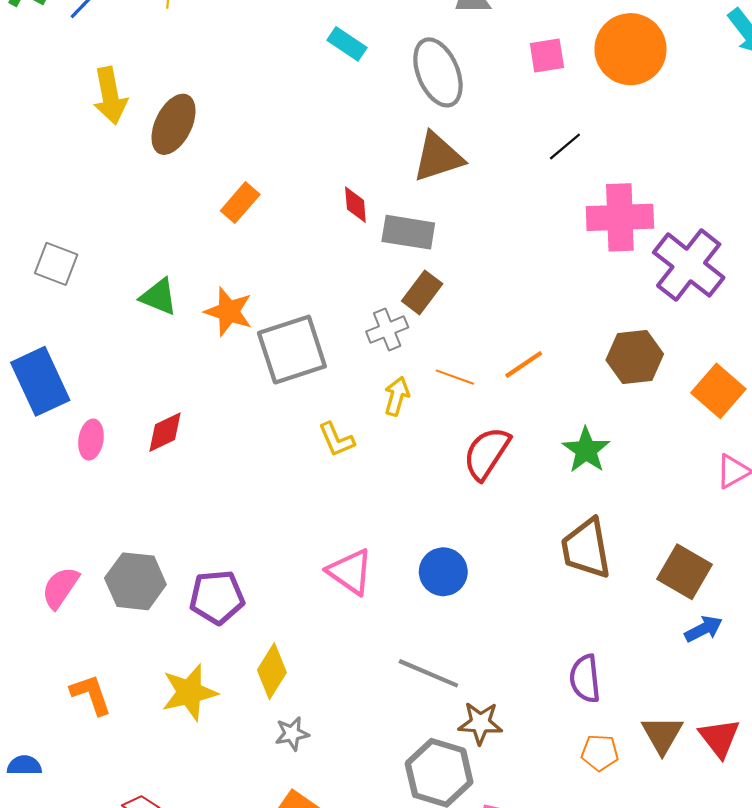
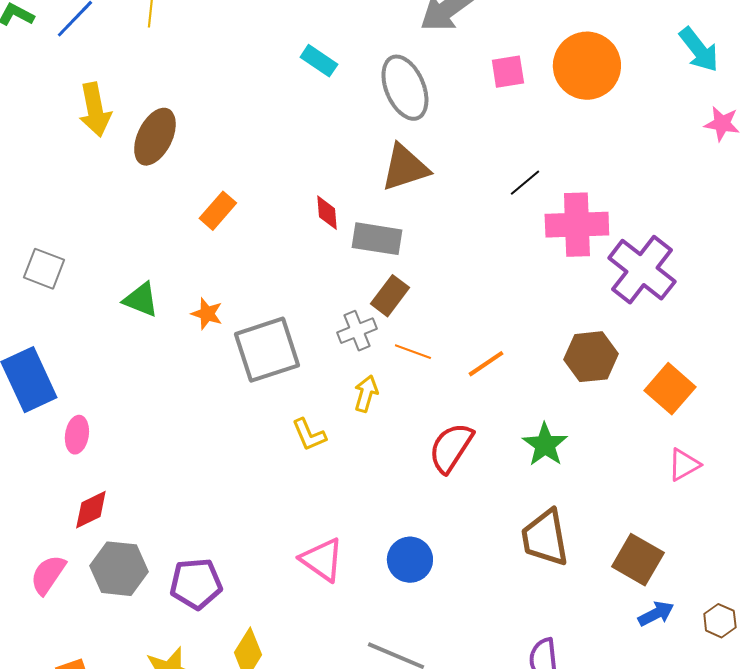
black line: (565, 146) -> (525, 183), moved
orange star: (229, 312) -> (207, 314), size x0.7
orange line: (455, 377) -> (413, 352), moved
red diamond: (165, 432) -> (91, 510), moved

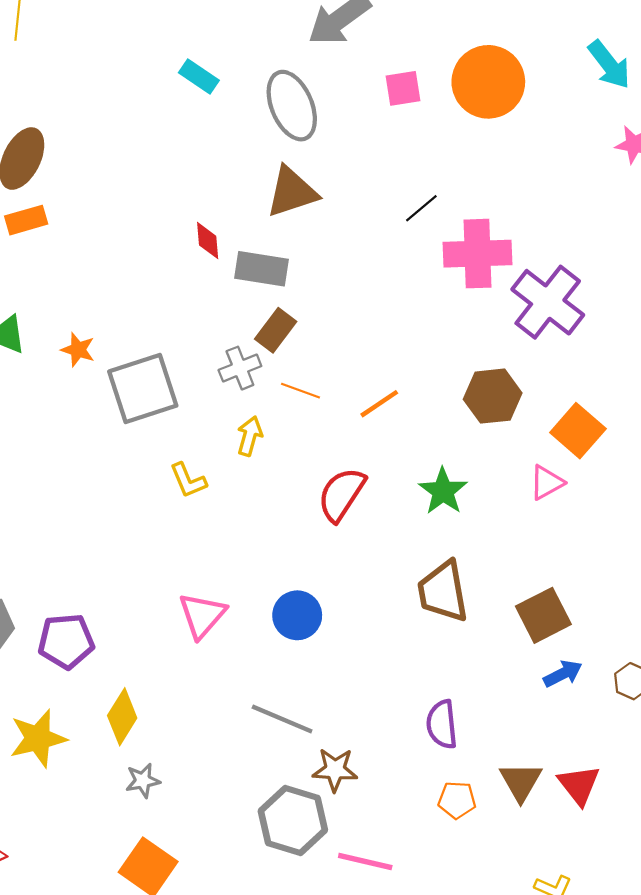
orange rectangle: (218, 211) -> (26, 220), moved, turned 33
pink triangle: (684, 465) -> (547, 482), moved
pink triangle: (322, 560) -> (202, 615), turned 36
brown square: (638, 560) -> (543, 615), turned 33

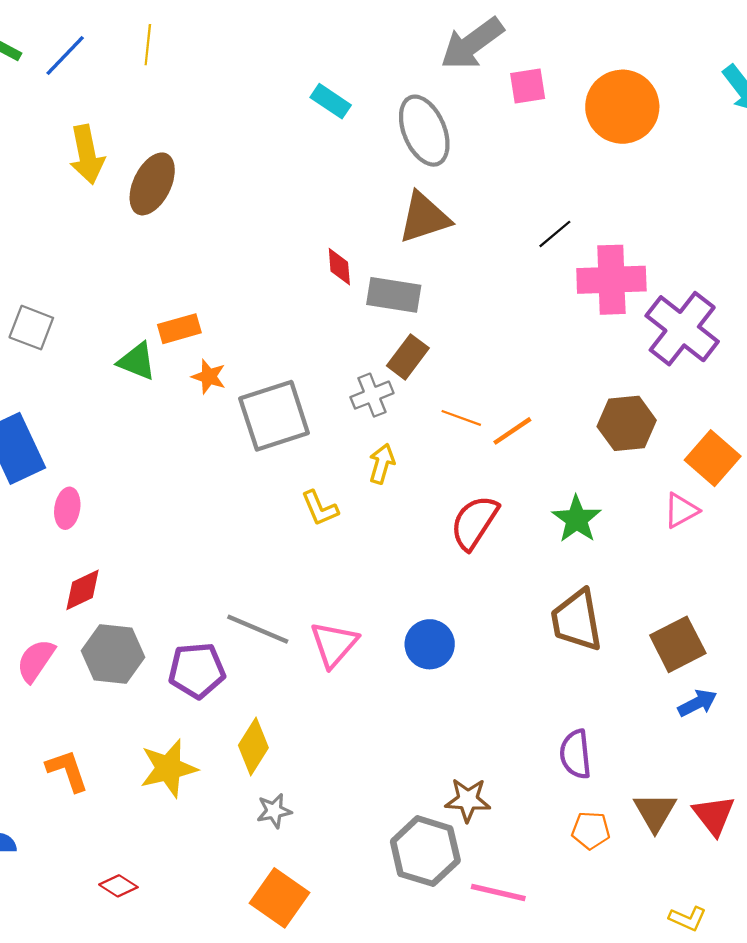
pink square: (403, 88) -> (528, 86), moved
orange rectangle: (26, 220) -> (179, 329), moved
orange line: (300, 391) -> (461, 418), moved
gray line: (282, 719) -> (258, 629), moved

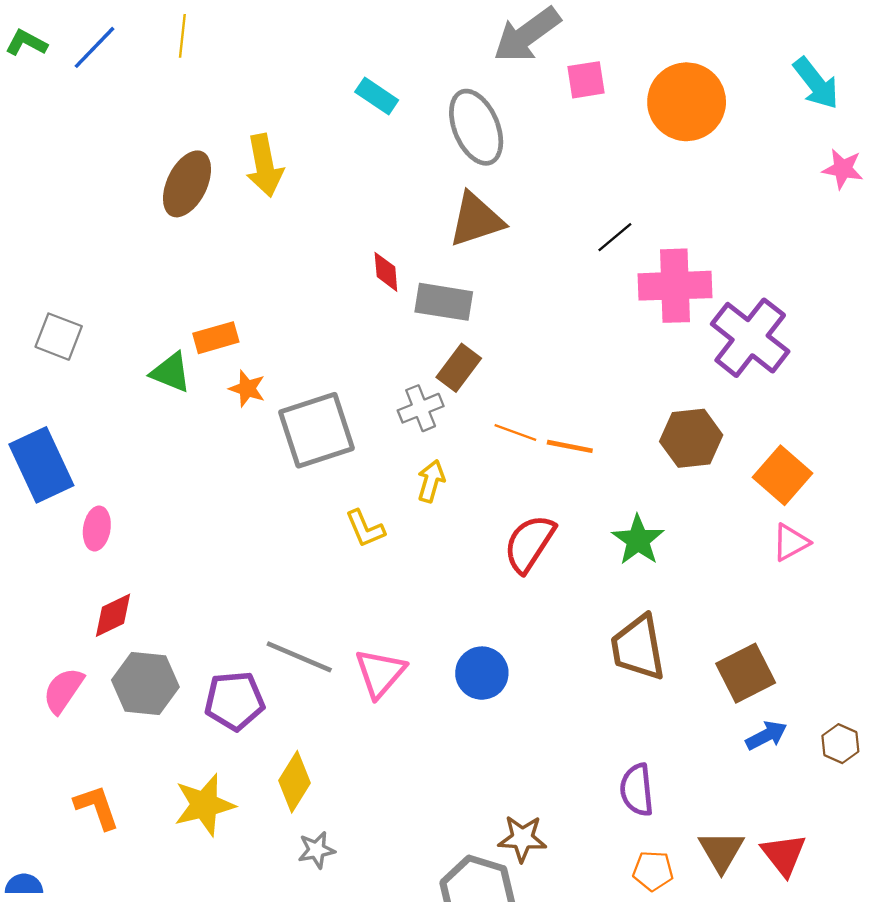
yellow arrow: (87, 155) -> (264, 165), moved
orange line: (512, 431) -> (570, 446), turned 45
pink triangle: (681, 510) -> (791, 542), moved

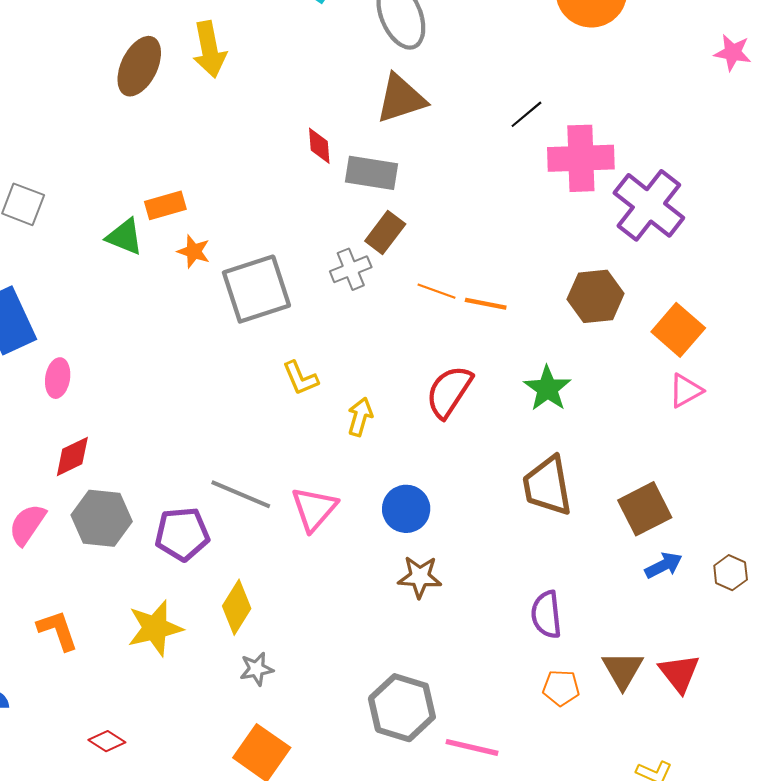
yellow arrow: (431, 481) -> (360, 417), moved
brown star: (522, 838) -> (420, 577), moved

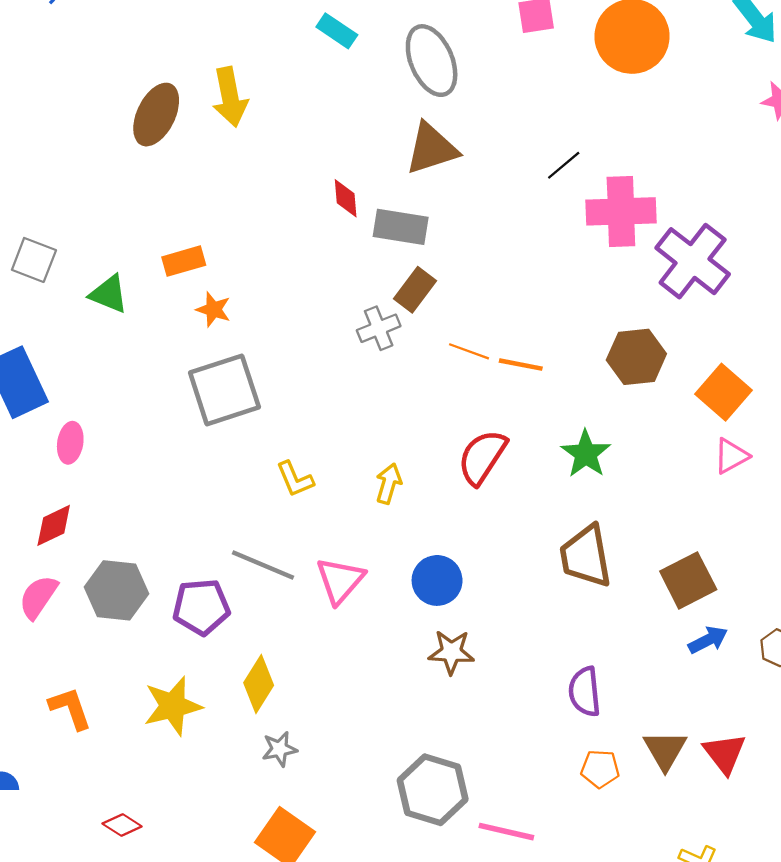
green triangle: (125, 237) -> (109, 294), moved
gray square: (256, 289) -> (224, 390), moved
yellow L-shape: (300, 378) -> (295, 479), moved
red diamond: (72, 457) -> (54, 525), moved

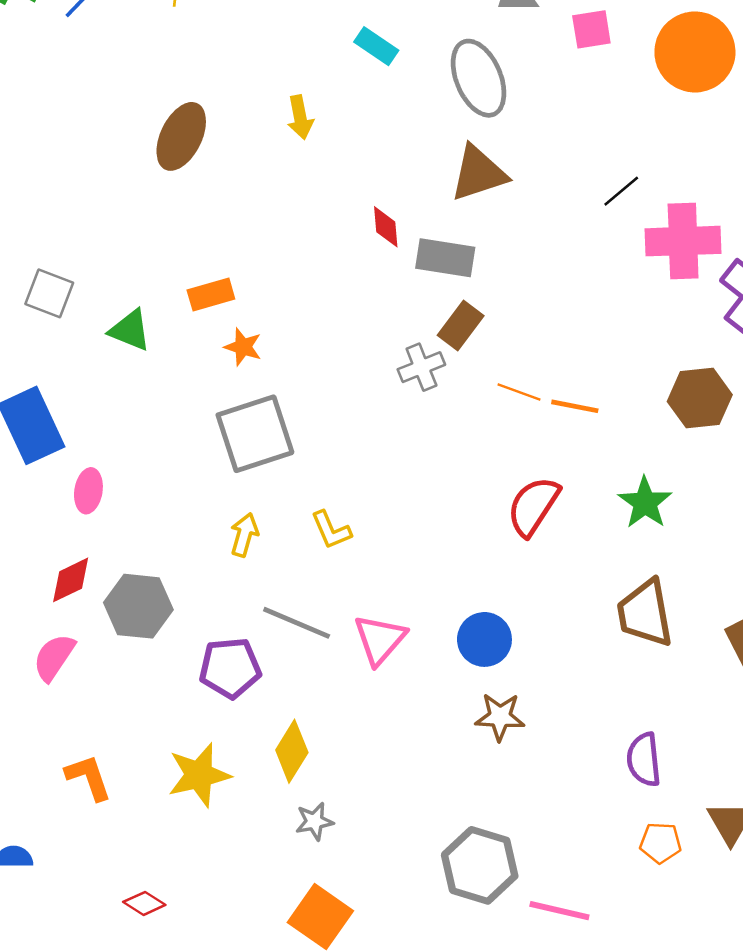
yellow arrow: (230, 97) -> (300, 117), moved, size x0.7
yellow arrow: (389, 484) -> (244, 535), moved
gray hexagon: (117, 590) -> (138, 606), moved

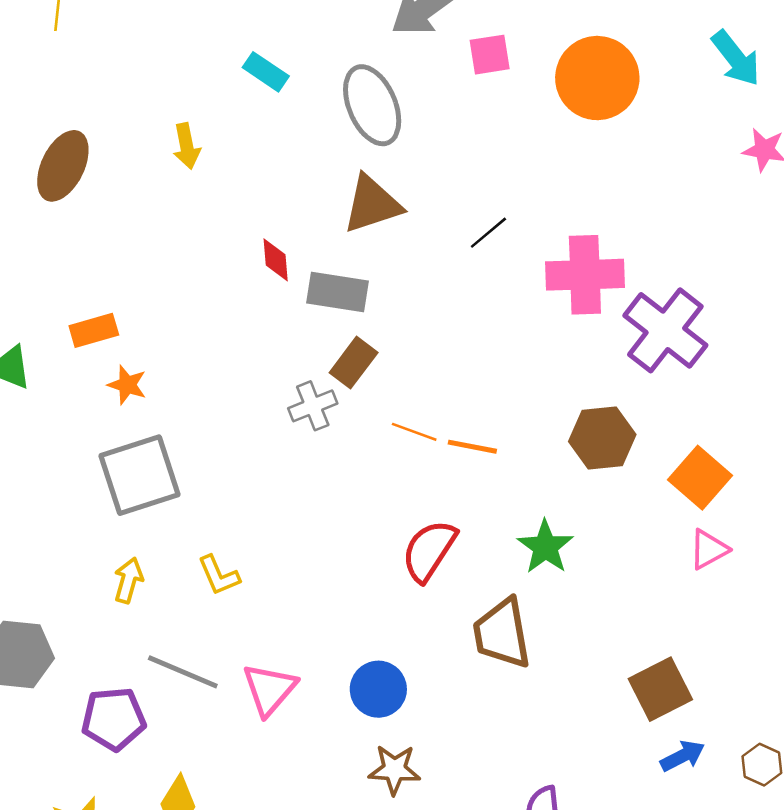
black line: (621, 191) -> (488, 233), moved
brown trapezoid: (645, 613) -> (502, 633), moved

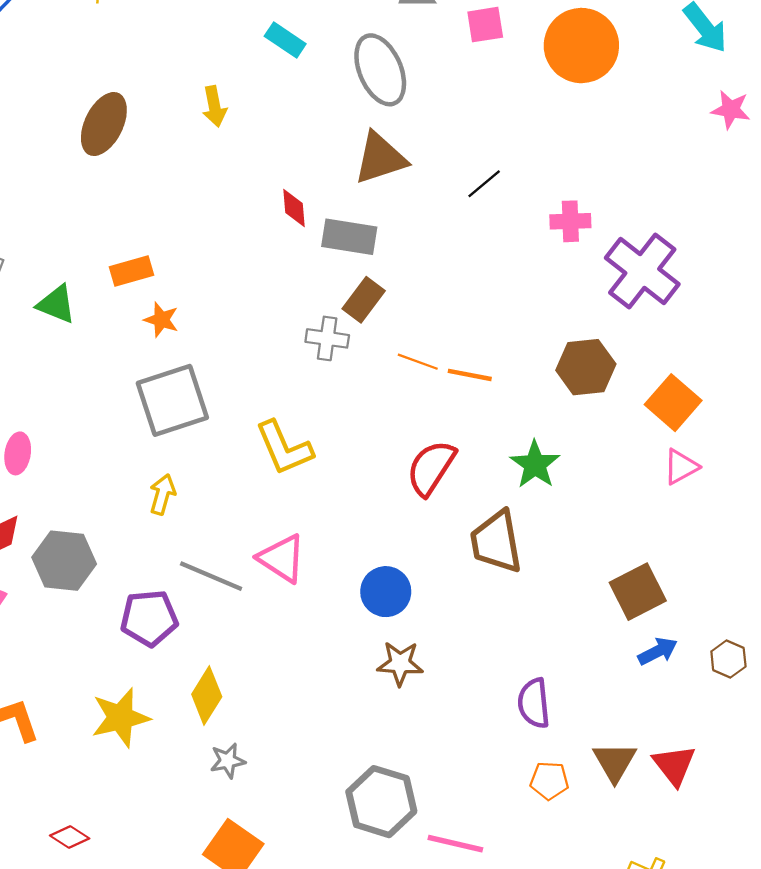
pink cross: (585, 275) -> (570, 221), size x0.6
gray cross: (313, 406) -> (327, 338), turned 30
yellow L-shape: (219, 575) -> (284, 448), moved, size x1.5
pink triangle: (269, 689) -> (282, 558), moved, turned -38

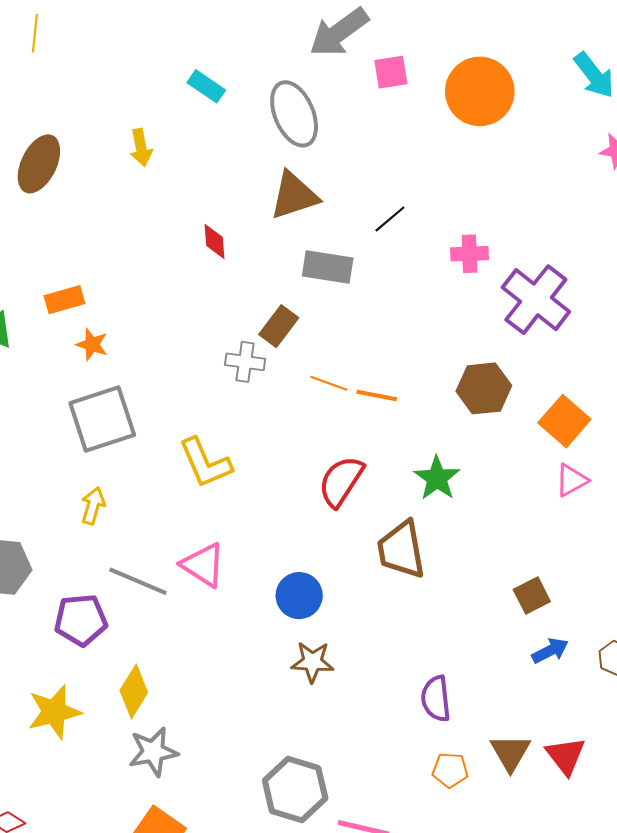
gray rectangle: (349, 237) -> (328, 267), moved
brown square: (638, 592) -> (532, 596), size x0.7
gray star: (228, 761) -> (153, 752), size x1.5

